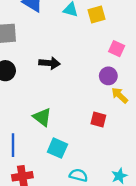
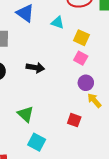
yellow square: (96, 14) -> (81, 38), moved, turned 35
pink square: (117, 49) -> (81, 58), moved

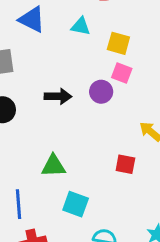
purple circle: (86, 83) -> (101, 92), moved
green triangle: (25, 114) -> (53, 166), turned -36

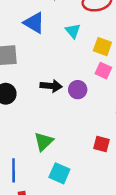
cyan triangle: (81, 26) -> (73, 31), turned 35
purple circle: (101, 92) -> (78, 90), moved
green triangle: (53, 166) -> (44, 141), turned -45

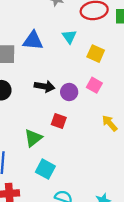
blue triangle: (34, 23) -> (33, 41), moved, turned -30
pink square: (103, 71) -> (94, 85), moved
red square: (101, 144) -> (59, 121), moved

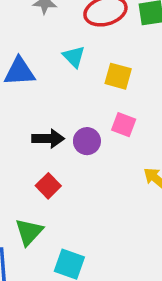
red square: (59, 121) -> (48, 186), moved, turned 35
green triangle: (33, 138) -> (29, 232), moved

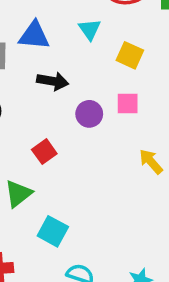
pink square: (124, 125) -> (128, 104), turned -30
black arrow: (48, 139) -> (53, 81), moved

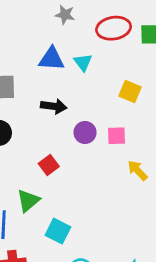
blue triangle: (34, 35) -> (51, 59), moved
yellow square: (130, 55) -> (130, 91), moved
pink square: (128, 104) -> (117, 136), moved

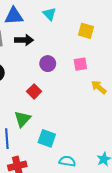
blue triangle: (51, 59) -> (14, 16), moved
black arrow: (54, 106) -> (24, 40), moved
purple circle: (85, 132) -> (48, 64), moved

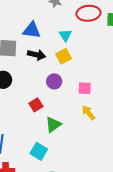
yellow square: (86, 31) -> (63, 56), moved, turned 35
yellow arrow: (99, 87) -> (88, 113), moved
green triangle: (23, 119) -> (53, 125), moved

